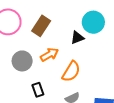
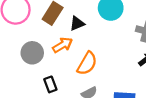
black triangle: (77, 38) -> (77, 23), moved

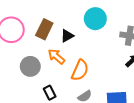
orange arrow: (63, 45) -> (56, 56), turned -102

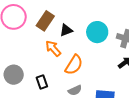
cyan circle: (95, 19) -> (97, 32), moved
gray circle: (30, 66) -> (14, 75), moved

